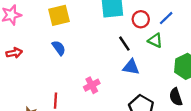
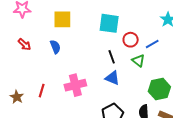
red arrow: (14, 53) -> (24, 44), moved, turned 40
pink cross: (92, 85) -> (75, 85), size x1.5

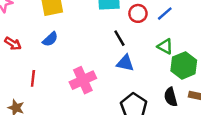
blue semicircle: (55, 47) -> (50, 39), turned 80
green triangle: (138, 61) -> (165, 46), moved
red line: (42, 91) -> (33, 78), moved

